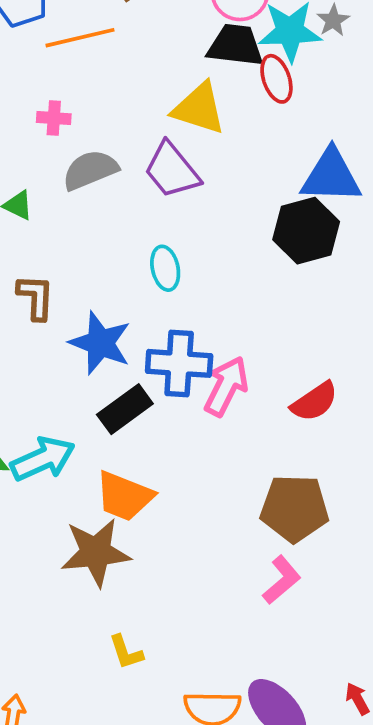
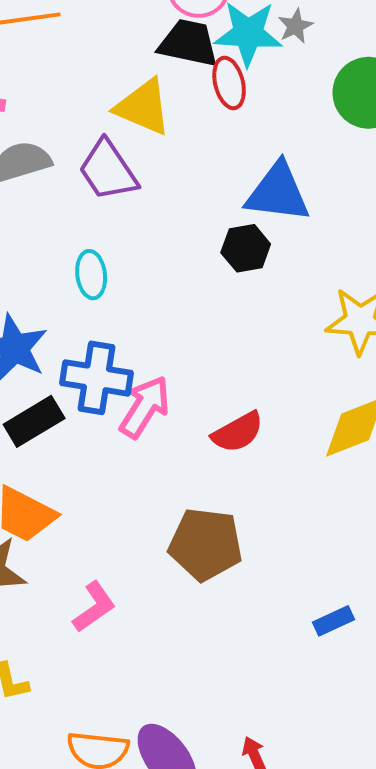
black hexagon: (306, 231) -> (246, 248), size x0.7
pink L-shape: (282, 580) -> (94, 607), moved

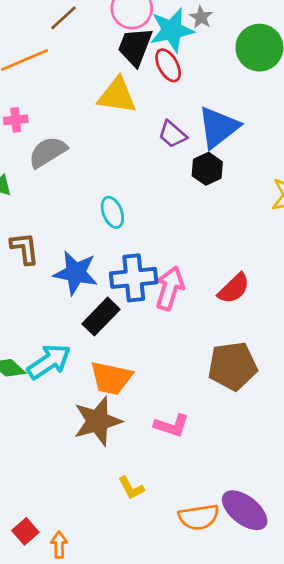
black trapezoid: (188, 43) -> (135, 47), turned -66
purple trapezoid: (108, 170) -> (172, 134), moved, size x0.7
blue triangle: (278, 193) -> (218, 127), turned -30
pink L-shape: (94, 607) -> (172, 426), turned 68

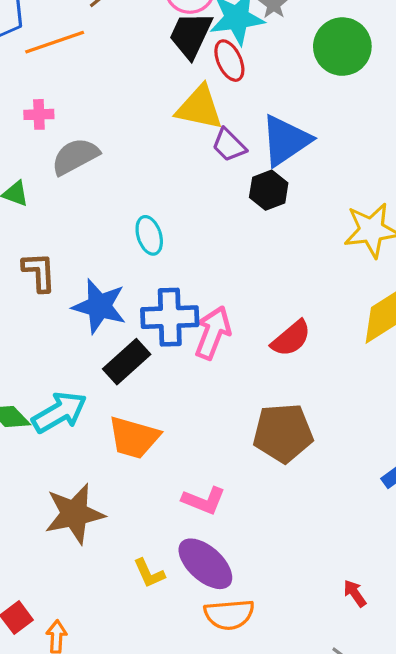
yellow triangle: (117, 96) -> (199, 108), moved
brown star: (98, 421) -> (74, 514), moved
purple ellipse: (245, 510) -> (205, 564), moved

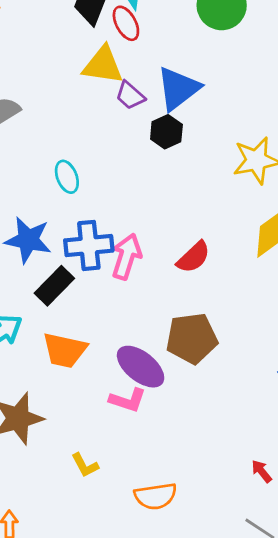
purple ellipse: (205, 564) -> (141, 367), moved

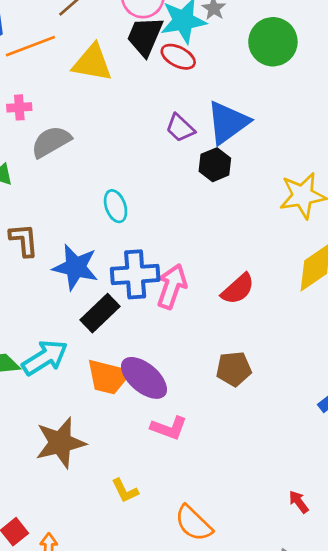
red ellipse: (126, 23) -> (178, 57), turned -36
yellow triangle: (103, 65) -> (92, 63), moved
brown pentagon: (192, 338) -> (234, 369), size x0.7
purple ellipse: (141, 367) -> (144, 378), moved
orange semicircle: (156, 496) -> (193, 523), turned 51

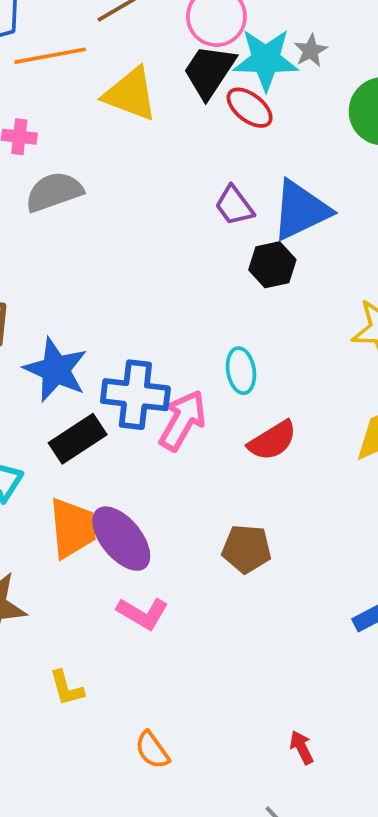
cyan ellipse: (116, 206) -> (241, 371), moved
orange trapezoid: (108, 377) -> (73, 528), turned -120
orange semicircle: (193, 523) -> (152, 750), size x0.7

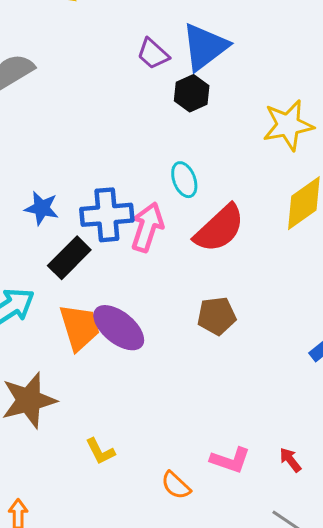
blue star: (56, 370) -> (42, 208), size x0.7
red semicircle: (272, 441) -> (219, 229), size x1.4
pink L-shape: (143, 613) -> (230, 460), moved

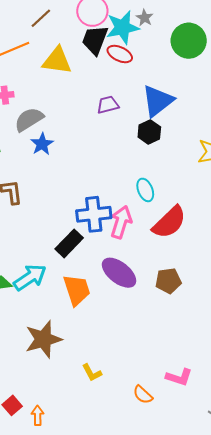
purple trapezoid: (153, 54) -> (108, 105), moved, turned 125
blue star: (42, 208) -> (42, 144), moved, turned 30
purple ellipse: (119, 328) -> (119, 273), moved

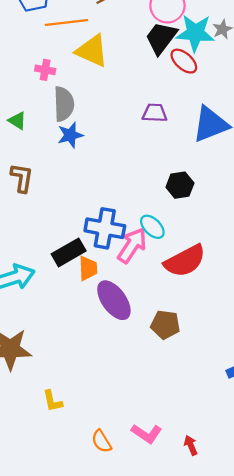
yellow triangle: (57, 61) -> (92, 51), moved
gray semicircle: (29, 119) -> (64, 104), turned 104
black hexagon: (149, 132) -> (180, 185), moved
cyan ellipse: (145, 190) -> (152, 227), moved, turned -40
orange trapezoid: (77, 290) -> (88, 268), moved, size x0.7

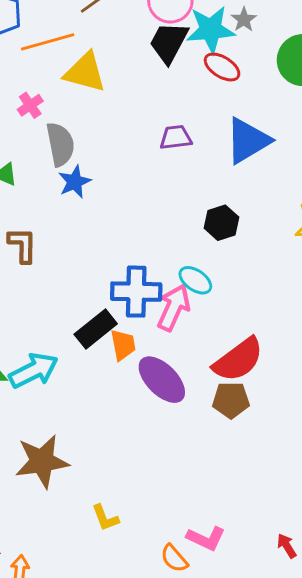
red ellipse: (184, 61) -> (222, 67), moved
pink cross: (45, 70) -> (30, 105), turned -36
red semicircle: (185, 261) -> (238, 360), moved
pink L-shape: (147, 434) -> (206, 538), moved

